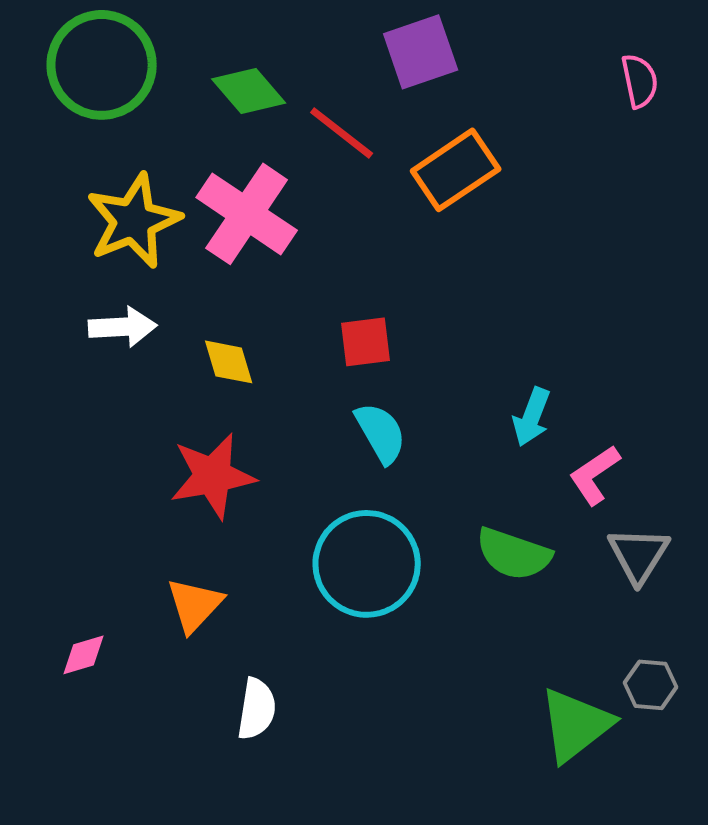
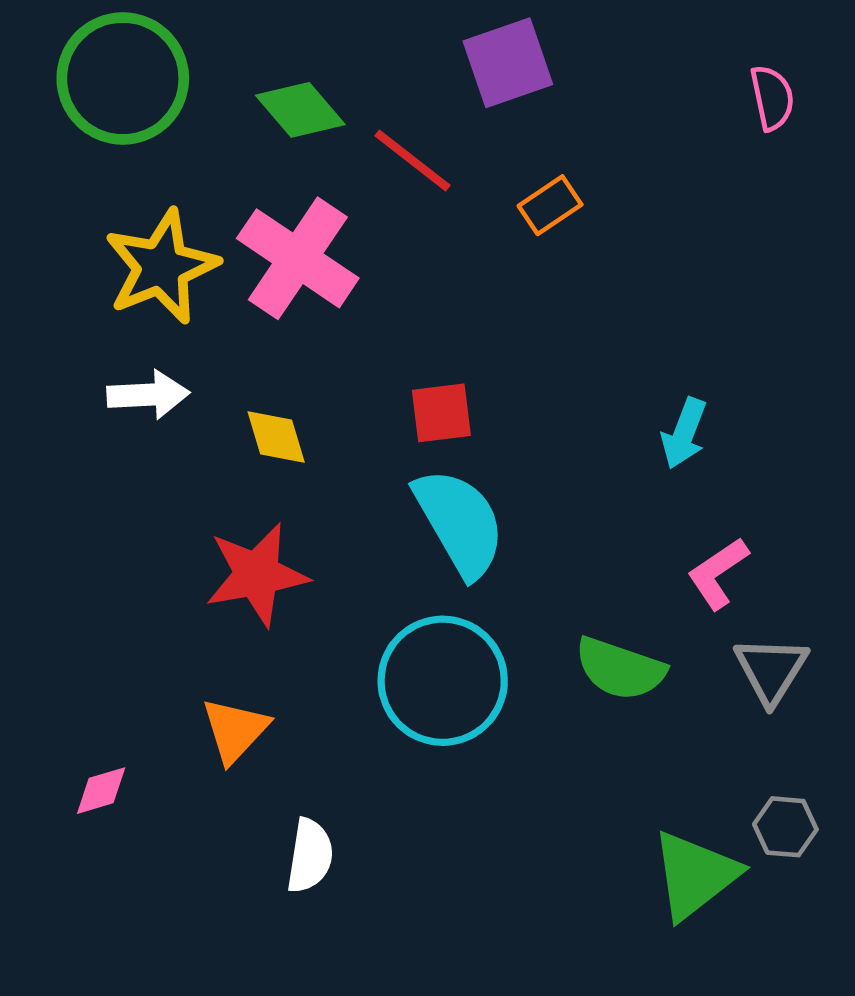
orange rectangle: (456, 170) -> (550, 205), size x0.6
cyan arrow: (532, 417) -> (684, 433), moved
cyan semicircle: (381, 433) -> (460, 523), size x1.5

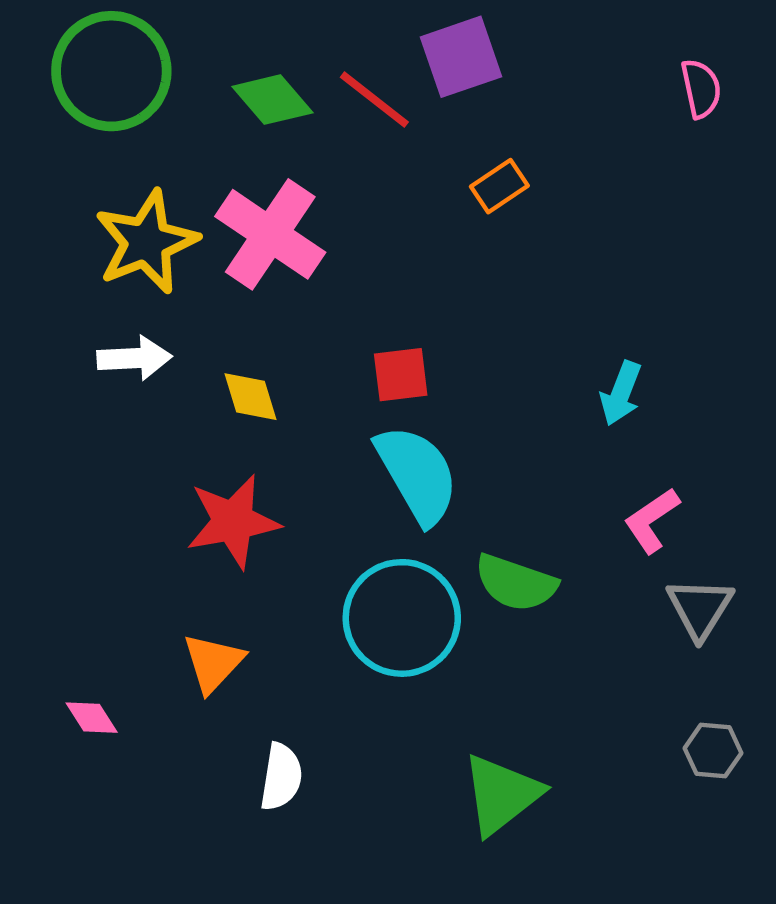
red line: (412, 161) -> (374, 100), moved
green semicircle: (620, 669) -> (516, 583), moved
pink diamond: (101, 791) -> (92, 718), turned 74
green triangle: (695, 875) -> (501, 794), moved

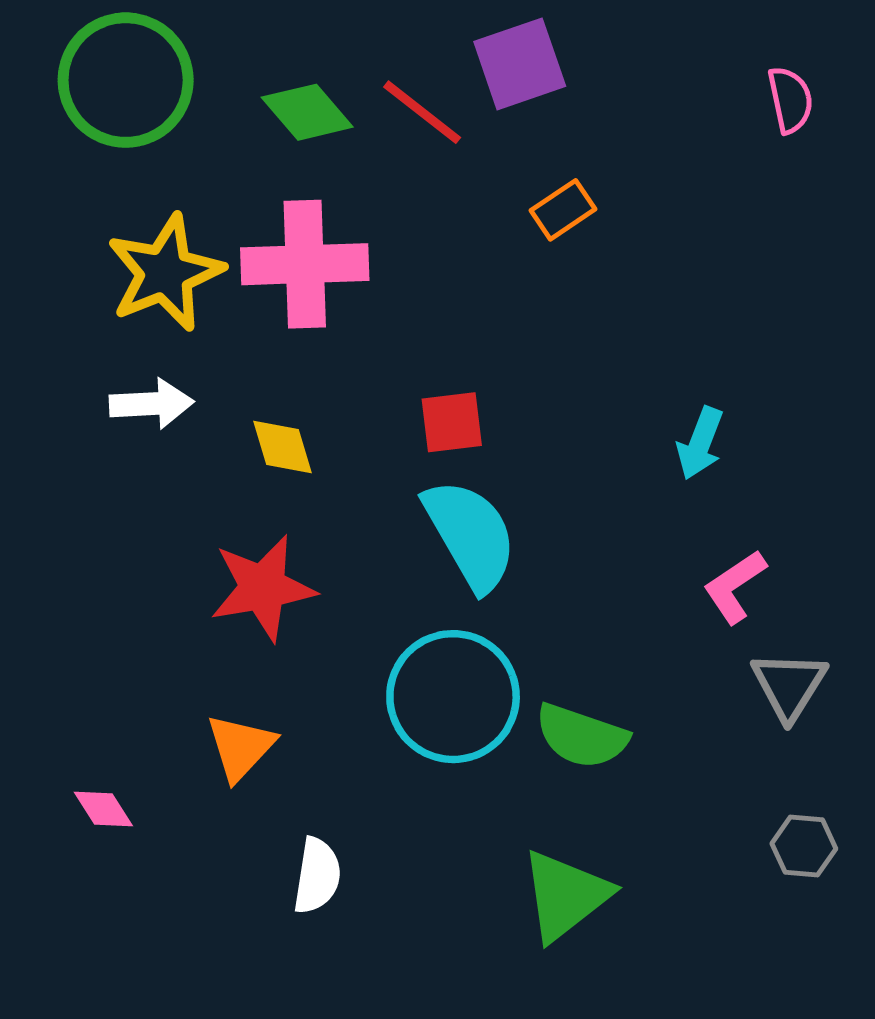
pink cross: (270, 234) -> (305, 264), turned -36
green semicircle: (516, 583) -> (582, 736), moved

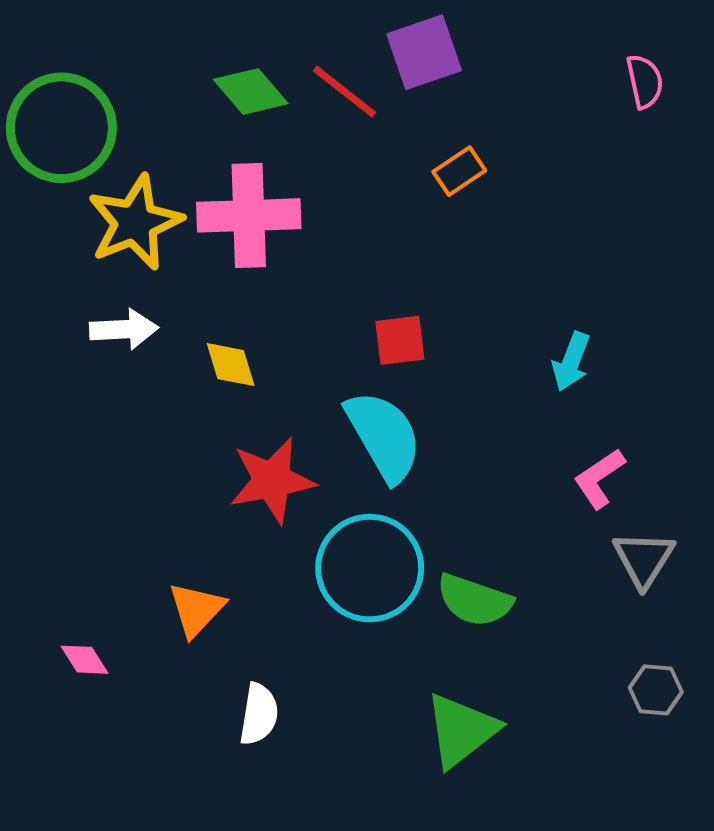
green circle: (126, 80) -> (61, 128), moved
red square: (452, 422) -> (400, 340), moved
red star: (263, 588) -> (272, 480), moved

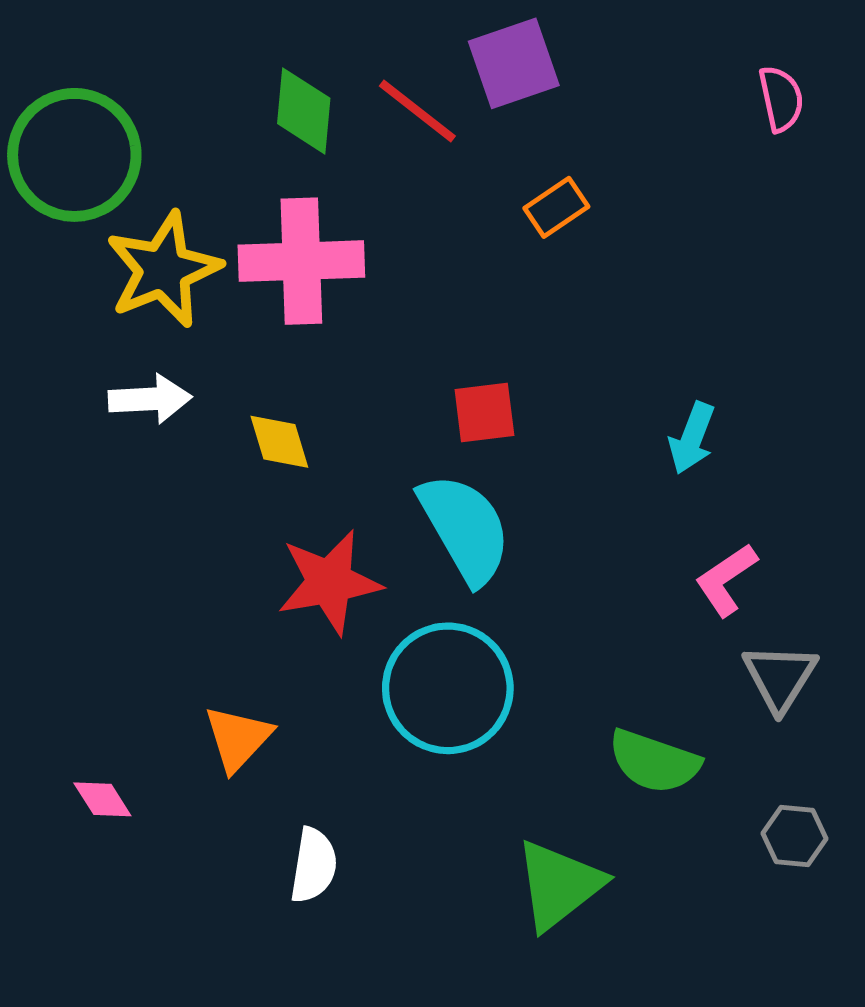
green diamond: (251, 92) -> (304, 111), turned 46
green semicircle: (474, 600) -> (654, 762), moved

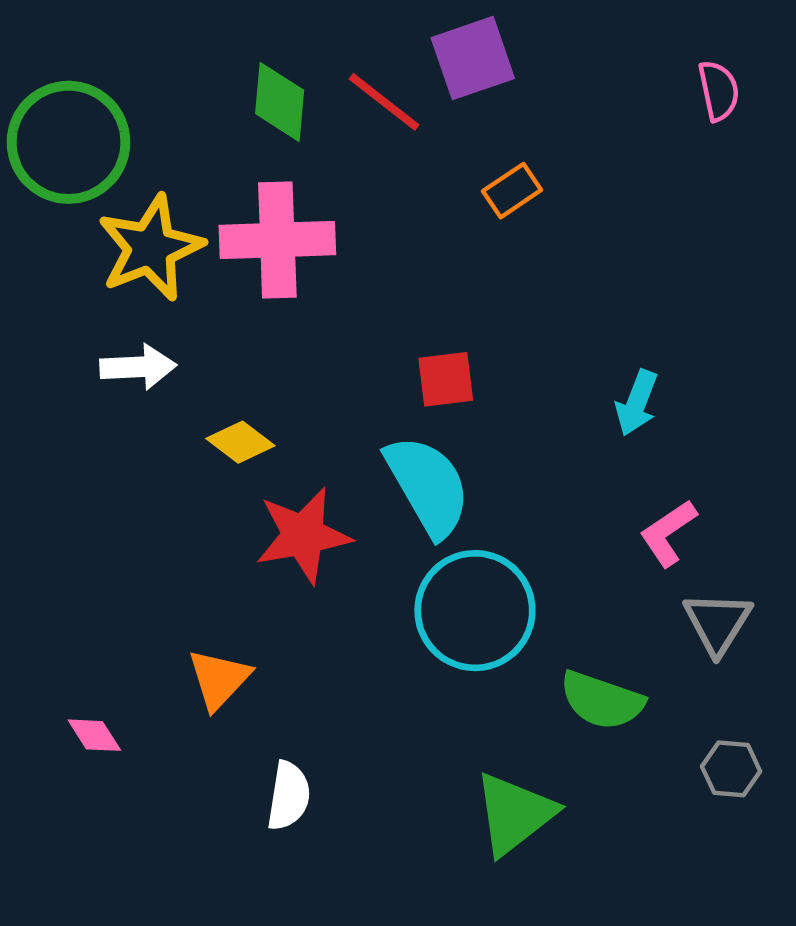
yellow diamond: (279, 442) -> (240, 442), moved, turned -36
cyan circle: (448, 688) -> (475, 611), moved

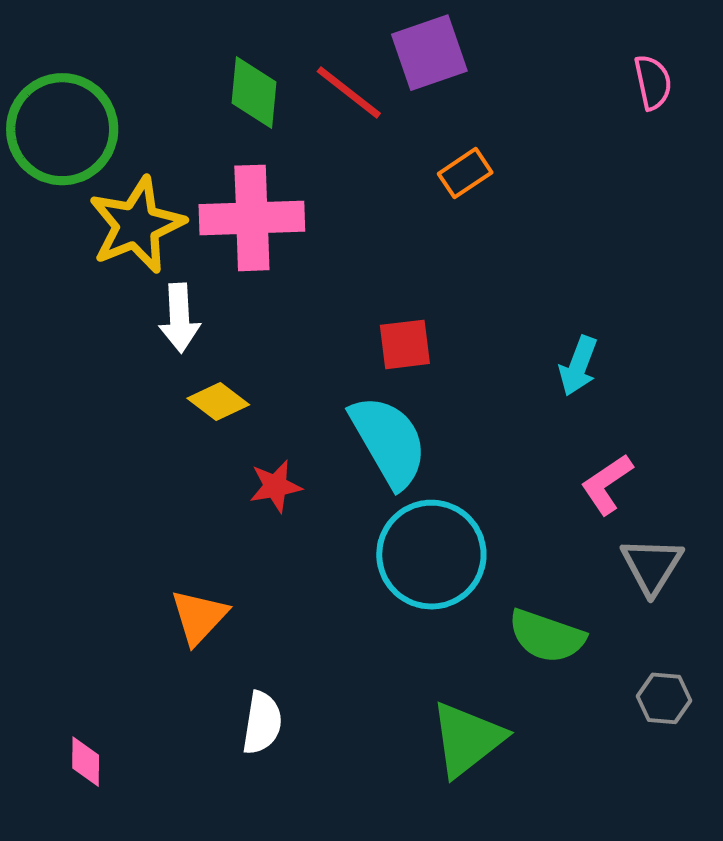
white arrow: (138, 367) -> (179, 318), moved, turned 90
red star: (303, 535) -> (275, 486), size x0.6
pink diamond: (94, 735) -> (86, 762), moved, turned 33

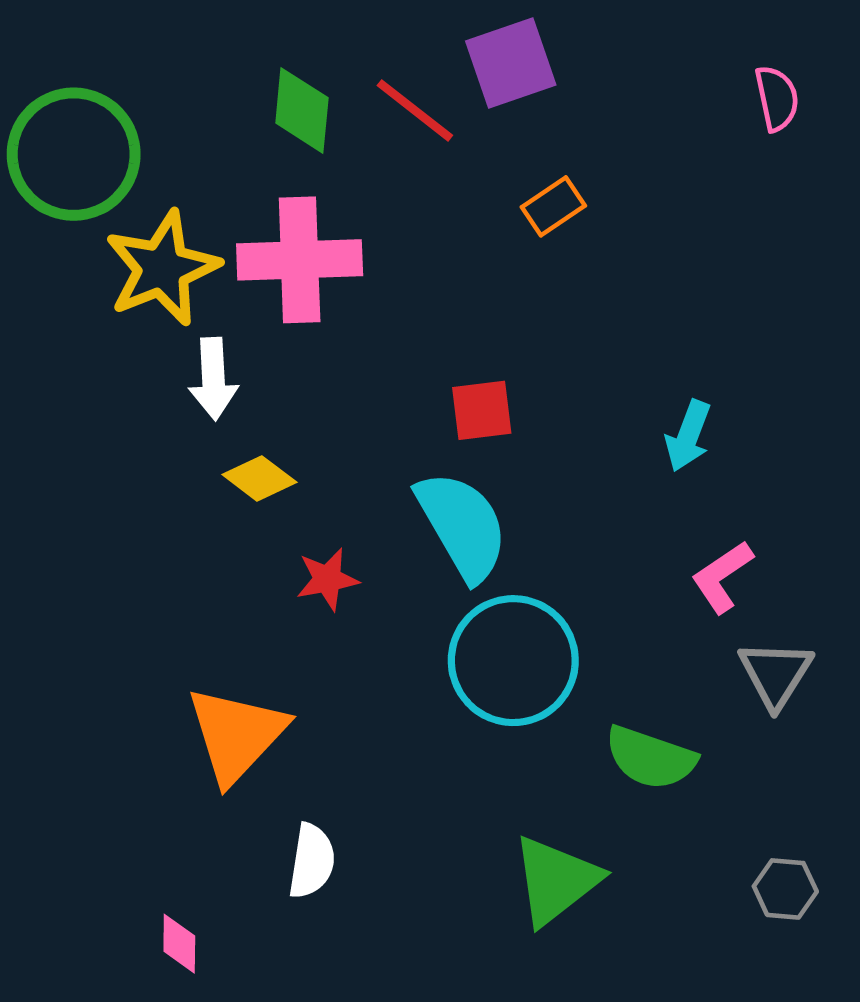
orange triangle: (199, 617) -> (236, 735), size x1.5
gray hexagon: (664, 698) -> (785, 889), moved
pink diamond: (86, 762) -> (179, 944), moved

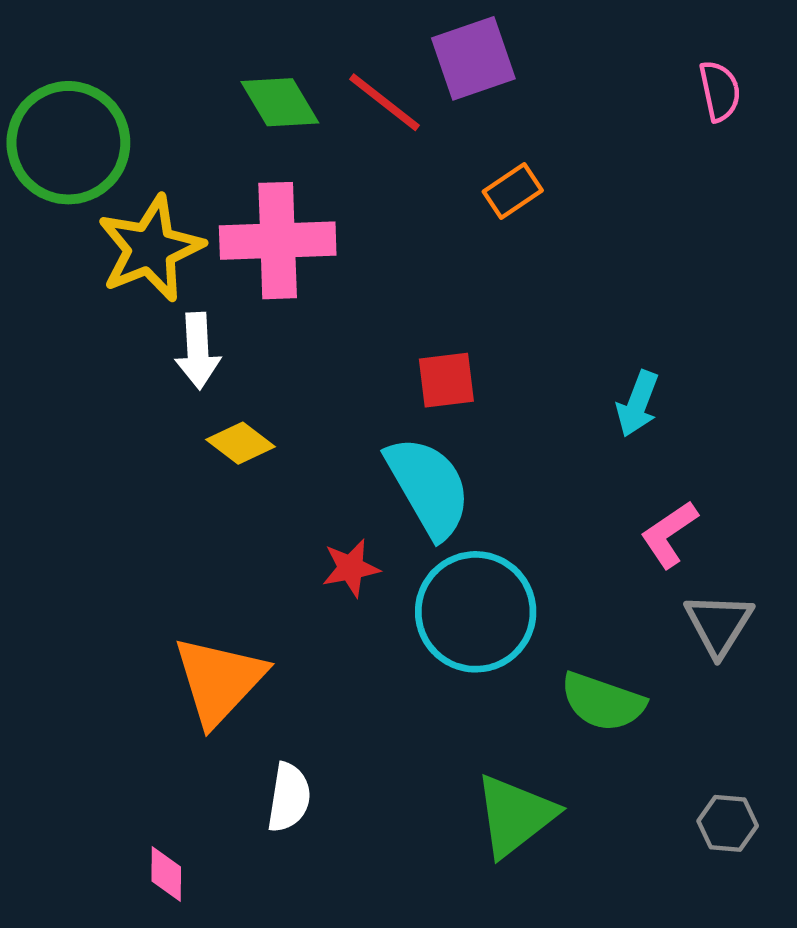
green diamond: (302, 110) -> (280, 102), turned -36
red star: (327, 579) -> (351, 568), moved

